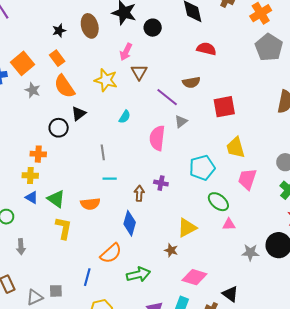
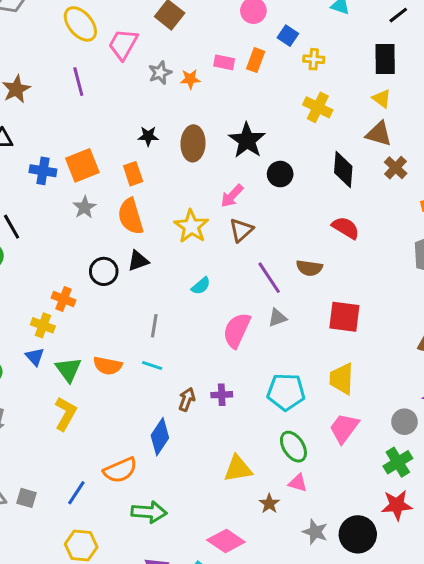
purple cross: (161, 183) -> (222, 395), turned -32
orange semicircle: (90, 204) -> (108, 366), moved
brown star: (171, 250) -> (269, 504), moved

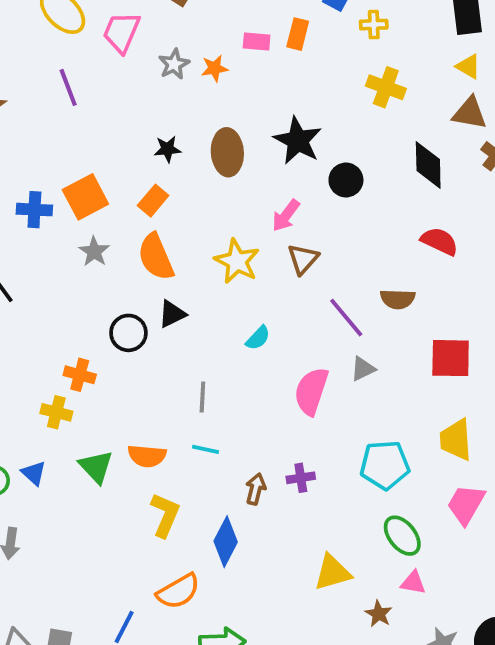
orange rectangle: (133, 174) -> (153, 201), turned 65
blue triangle: (35, 357) -> (34, 473), moved
yellow L-shape: (66, 414) -> (165, 515), moved

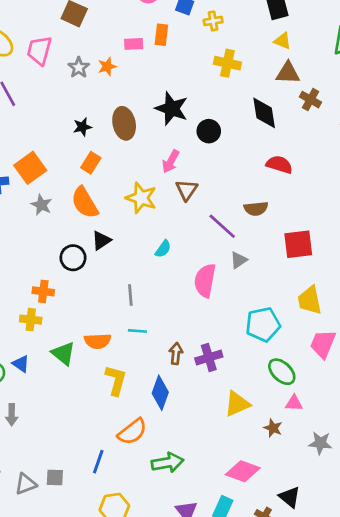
orange rectangle: (153, 201) -> (91, 163), moved
purple cross: (301, 478) -> (209, 357), moved, size x1.4

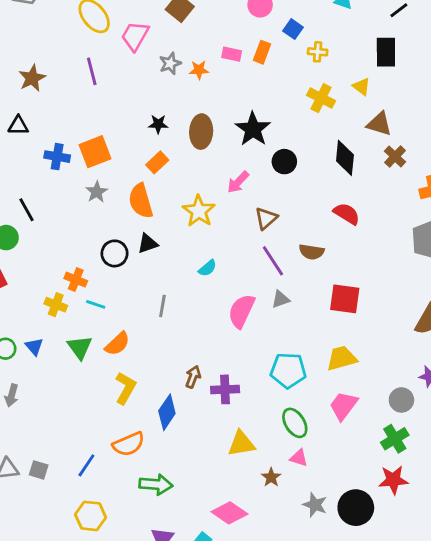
yellow triangle: (283, 41) -> (361, 87), moved
brown triangle: (187, 190) -> (266, 218), moved
yellow trapezoid: (310, 300) -> (342, 358), turned 72
cyan line: (137, 331) -> (96, 304), moved
orange semicircle: (98, 341) -> (117, 344), turned -55

